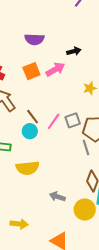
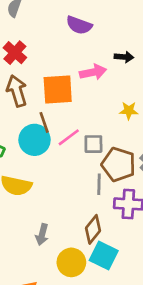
orange square: (31, 71) -> (58, 89), moved, size x1.4
cyan circle: (30, 131) -> (35, 140), size x1.5
gray arrow: (57, 197) -> (42, 235), turned -112

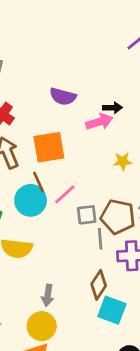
purple semicircle: (79, 25) -> (63, 96), moved
pink arrow: (93, 72) -> (99, 122), moved
gray square: (93, 144) -> (87, 215), moved
yellow circle: (71, 262) -> (42, 326), moved

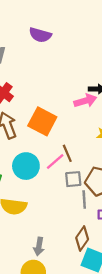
purple semicircle: (63, 96) -> (40, 35), moved
orange square: (49, 147) -> (42, 121), turned 36
brown line: (38, 182) -> (67, 153), moved

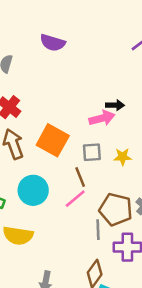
pink line: (55, 162) -> (75, 199), moved
gray square: (73, 179) -> (92, 152), moved

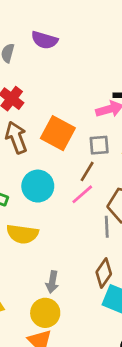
purple semicircle: (53, 43) -> (45, 40), moved
brown line: (80, 177) -> (87, 171), turned 54

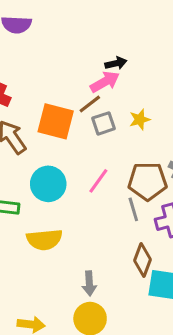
brown line: (87, 171) -> (90, 104), moved, turned 35

